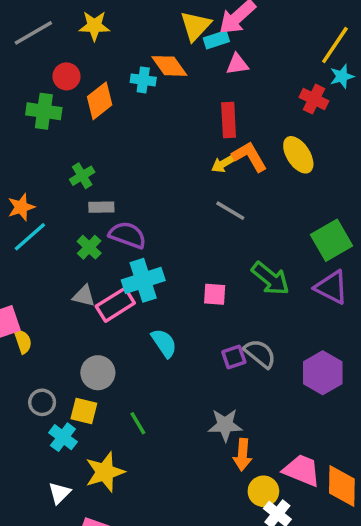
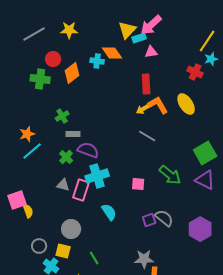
pink rectangle: (115, 305) -> (81, 190), turned -40

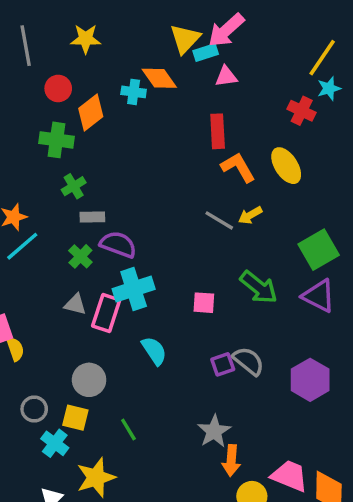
gray line: (34, 34) -> (26, 46), turned -70
green cross: (40, 79) -> (56, 140), moved
yellow arrow: (143, 109) -> (250, 215), moved
gray star: (144, 259) -> (214, 431), turned -30

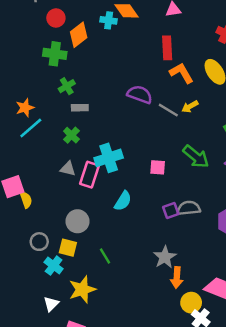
purple semicircle: (118, 244) -> (140, 95), moved
cyan semicircle: (154, 351) -> (123, 201), turned 66
gray semicircle: (248, 361) -> (189, 208), turned -45

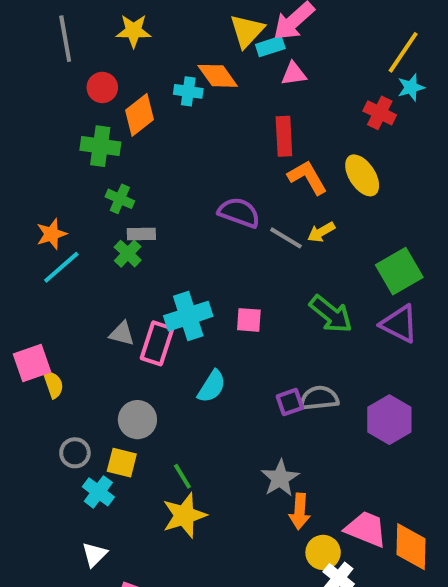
green cross: (67, 86) -> (120, 199), turned -35
green cross: (71, 135) -> (128, 254), moved
pink square: (158, 167) -> (249, 320), moved
yellow star: (82, 289) -> (184, 515), moved

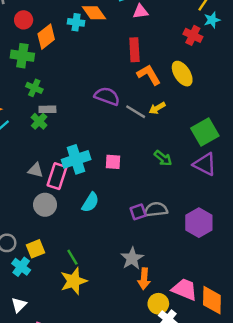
green arrow: (331, 314) -> (163, 158), size x0.7
gray circle: (137, 420) -> (45, 205), moved
yellow square: (122, 463) -> (35, 249), turned -36

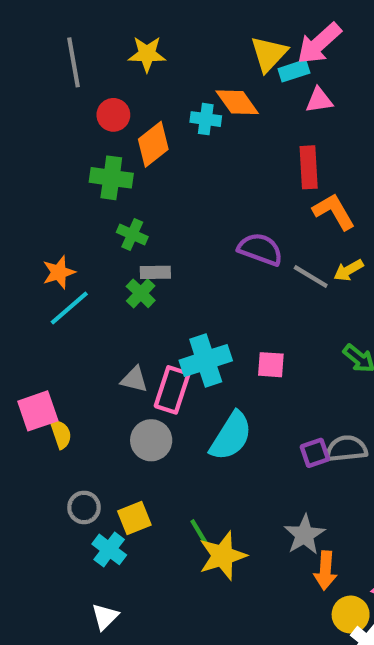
cyan semicircle: (90, 202) -> (231, 436), size x1.4
yellow star: (74, 281) -> (223, 556), moved

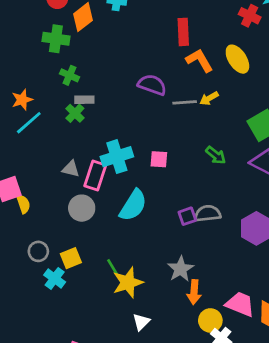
gray line: (311, 277) -> (185, 102), turned -35
white triangle: (105, 617) -> (141, 322), moved

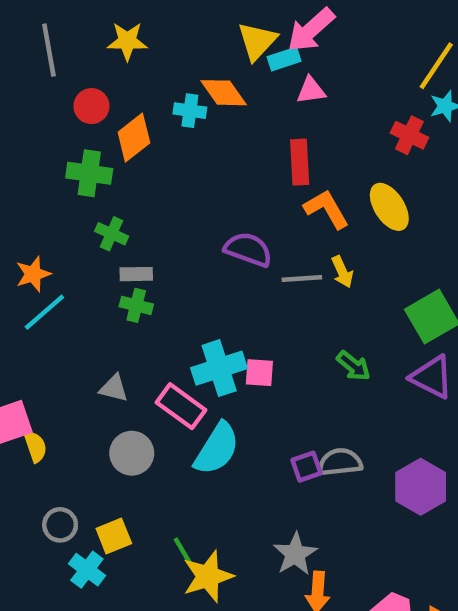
yellow arrow: (209, 98) -> (342, 272), turned -84
green cross: (75, 113) -> (136, 305), moved, turned -30
cyan cross: (117, 157) -> (219, 368), moved
pink rectangle: (95, 176) -> (181, 406), moved, turned -72

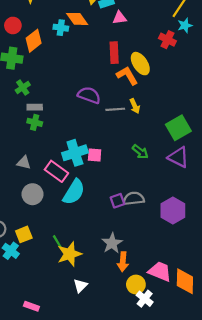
yellow ellipse: (389, 207) -> (140, 64), moved
green cross: (112, 234) -> (23, 88), turned 32

